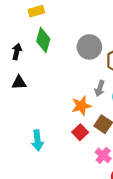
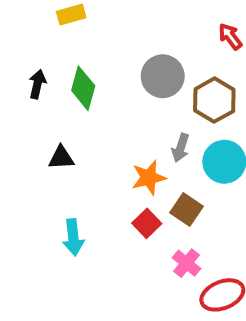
green diamond: (43, 40) -> (83, 88), moved
black triangle: (19, 83) -> (61, 158), moved

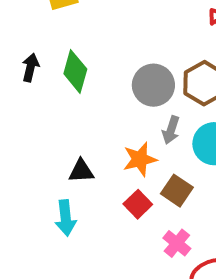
gray circle: (163, 76) -> (153, 85), moved
black triangle: (61, 158) -> (81, 171), moved

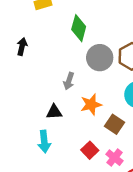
green diamond: (75, 71) -> (79, 28), moved
gray arrow: (171, 130) -> (69, 81), moved
red square: (138, 204) -> (90, 150), moved

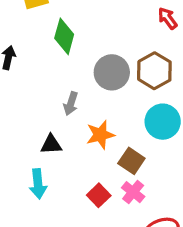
green diamond: (79, 28) -> (64, 36), moved
pink cross: (114, 158) -> (133, 192), moved

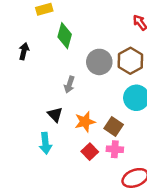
orange star: (100, 135) -> (85, 122), moved
black triangle: (51, 145) -> (55, 115), turned 49
pink cross: (133, 192) -> (115, 149), turned -35

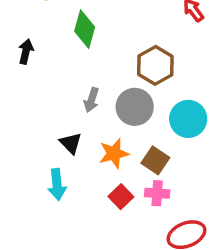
brown hexagon: (130, 61) -> (155, 65), moved
gray circle: (99, 62) -> (135, 107), moved

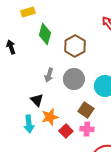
black arrow: (26, 52) -> (11, 47), turned -32
brown hexagon: (155, 65) -> (75, 46), moved
orange star: (114, 153) -> (50, 117), moved

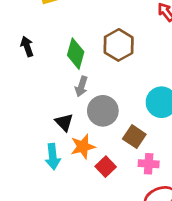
green diamond: (45, 34) -> (76, 54), moved
gray circle: (74, 79) -> (103, 111), moved
pink cross: (87, 129) -> (149, 164), moved

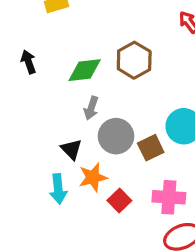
green diamond: (76, 54) -> (85, 70), turned 68
brown square: (134, 137) -> (151, 148), moved, turned 30
pink cross: (149, 164) -> (169, 197), size x1.4

